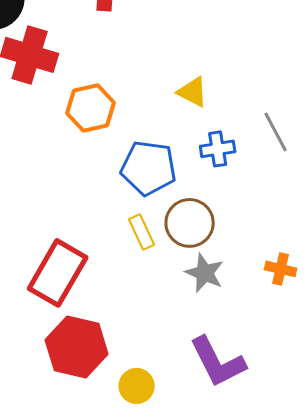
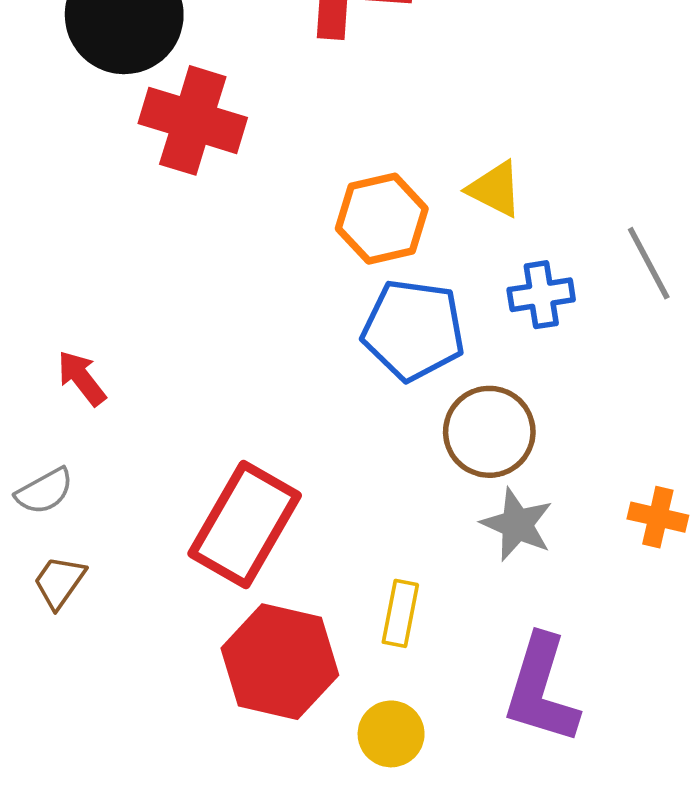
orange hexagon: (91, 108) -> (382, 219), moved
yellow rectangle: (142, 232) -> (400, 613), moved, turned 36
purple L-shape: (218, 362) -> (541, 689), turned 44

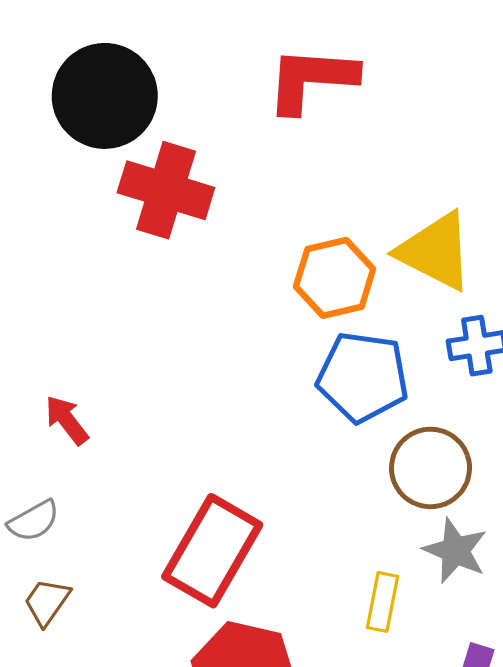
yellow triangle: (495, 189) -> (435, 251), size x1.6
yellow rectangle: (400, 613) -> (383, 602), moved

